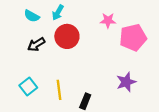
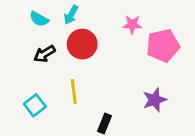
yellow line: (59, 90) -> (74, 91), moved

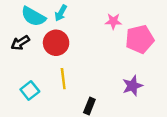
cyan semicircle: (39, 19) -> (33, 17), size x1.5
red circle: (82, 44) -> (56, 43), moved
black arrow: (45, 54) -> (20, 43), moved

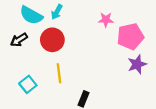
purple star: (132, 86) -> (137, 64), moved

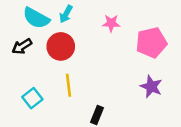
pink star: (106, 20) -> (111, 23), moved
purple star: (137, 64) -> (151, 87), moved, turned -30

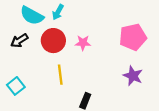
pink star: (111, 23) -> (83, 43), moved
cyan square: (32, 98) -> (16, 86), moved

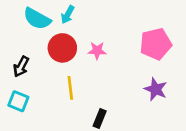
black arrow: (19, 41) -> (21, 67), moved, turned -30
cyan square: (16, 86) -> (18, 101), turned -30

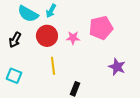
pink pentagon: (156, 44) -> (101, 28), moved
black arrow: (21, 67) -> (15, 40), moved

